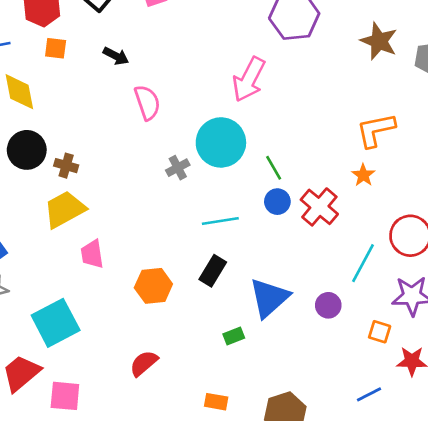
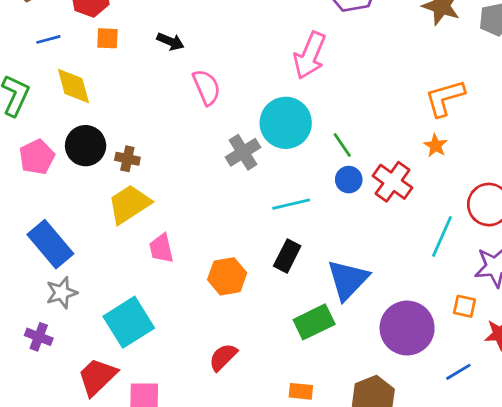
gray cross: (178, 168) -> (243, 152), size x1.4
purple circle: (328, 305) -> (407, 328), moved, size x2.0
green rectangle: (234, 336) -> (314, 322), size x1.8

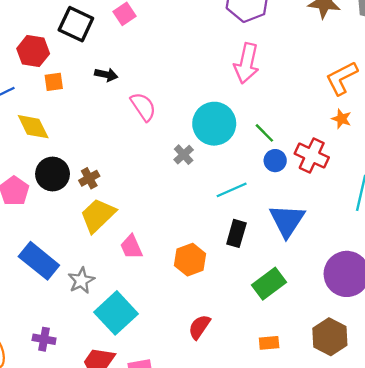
pink arrow: (310, 55) -> (247, 63), moved
gray cross: (243, 152) -> (184, 155), size x0.7
brown cross: (127, 159) -> (89, 178), turned -30
blue triangle: (348, 280) -> (287, 221), moved
gray star: (62, 293) -> (81, 281), moved

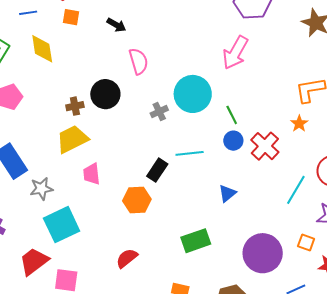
black circle: (53, 174) -> (105, 94), moved
blue triangle: (287, 221) -> (227, 193), size x0.6
black rectangle: (236, 233) -> (157, 170), moved

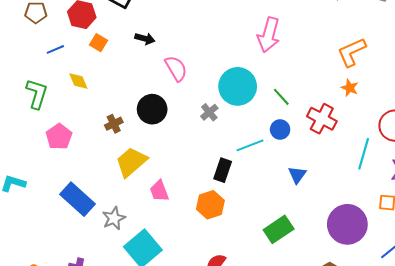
orange square: (71, 17) -> (98, 43), turned 36
yellow diamond: (42, 49) -> (78, 81), size x0.7
brown cross: (75, 106) -> (114, 124), moved
blue circle: (233, 141) -> (280, 130), moved

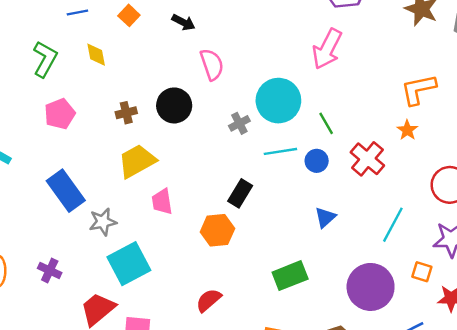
cyan line: (250, 145) -> (280, 151), moved
cyan line: (364, 154) -> (393, 225), moved

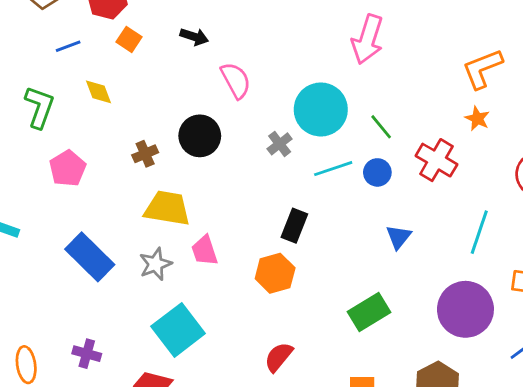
yellow trapezoid: (137, 161) -> (167, 208), turned 48
gray star: (103, 222) -> (155, 264), moved

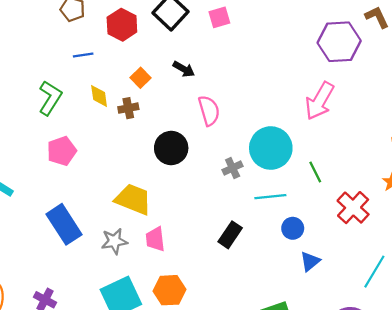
orange square: (129, 39) -> (141, 78), moved
brown cross: (145, 154) -> (128, 108), moved
blue circle: (377, 172) -> (293, 228), moved
orange hexagon: (275, 273) -> (169, 290), moved

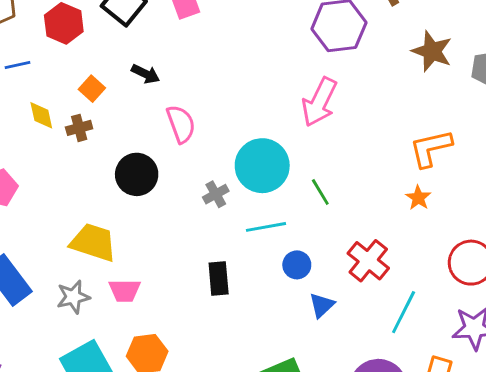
red cross: (353, 208) -> (368, 261), moved
black rectangle: (230, 235) -> (219, 279), turned -35
pink trapezoid: (155, 239) -> (125, 291), turned -80

